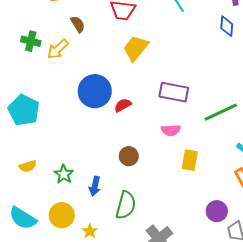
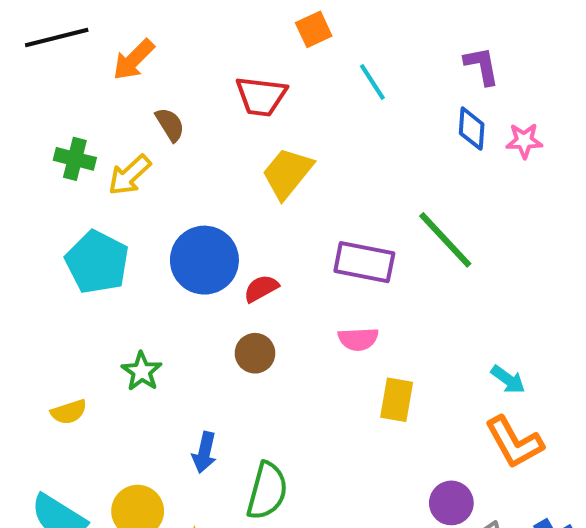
cyan pentagon: (24, 110) -> (97, 262), moved
green line: (221, 112) -> (445, 240), moved, turned 72
brown circle: (129, 156) -> (255, 353), moved
green star: (64, 174) -> (142, 371), moved

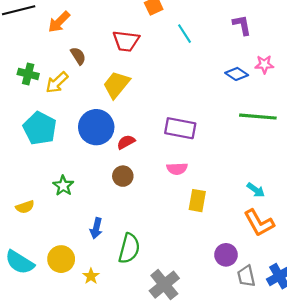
blue diamond: (472, 129) -> (237, 74), moved, turned -60
yellow trapezoid: (287, 173) -> (116, 85), moved
green line: (445, 240) -> (258, 117), moved, turned -42

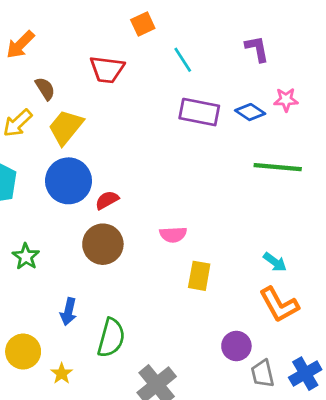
yellow trapezoid: (116, 85) -> (66, 127), moved
purple rectangle: (180, 128) -> (199, 112), moved
brown circle: (123, 176) -> (103, 244), size x1.5

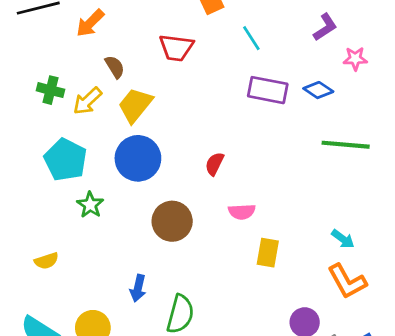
purple L-shape: (257, 49) -> (325, 27), turned 68
pink star: (286, 100) -> (355, 59), moved
red semicircle: (107, 200) -> (214, 164), moved, turned -35
green star: (26, 257) -> (90, 205), moved

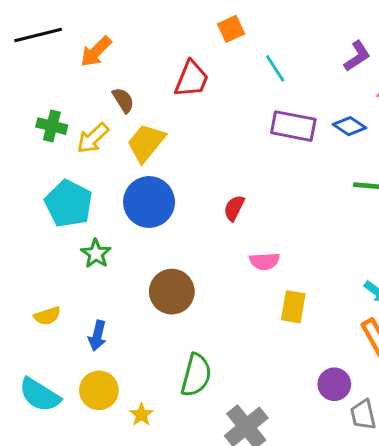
red trapezoid: (176, 48) -> (192, 79), turned -75
brown circle: (172, 221) -> (172, 292), moved
blue arrow: (138, 288) -> (97, 336), moved

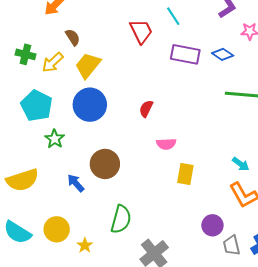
red trapezoid: (192, 79) -> (141, 31), moved, turned -48
yellow semicircle: (47, 316) -> (22, 180), size x1.8
blue arrow: (97, 336) -> (76, 183), moved, turned 126

